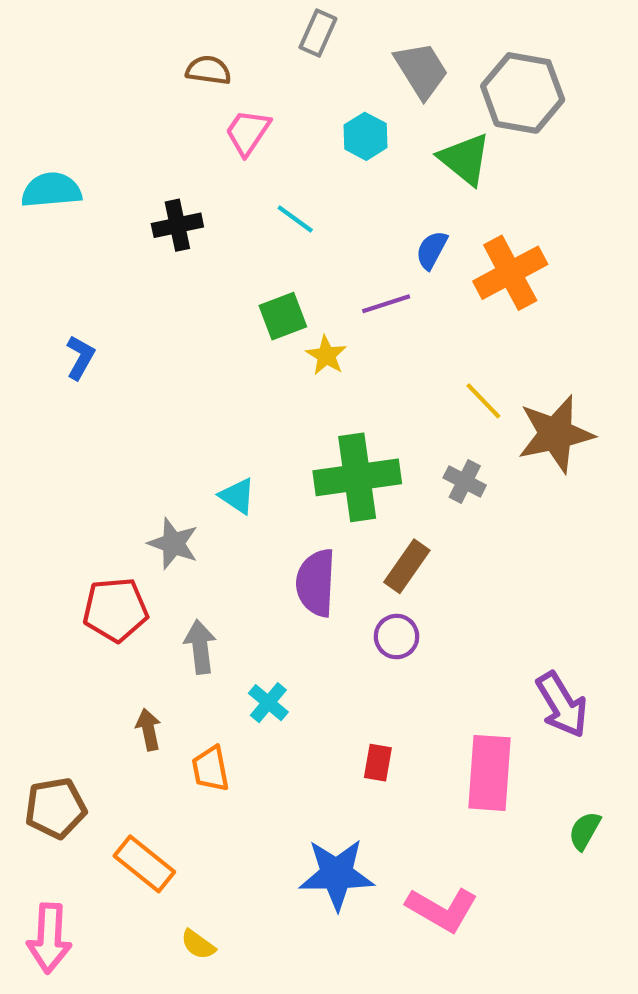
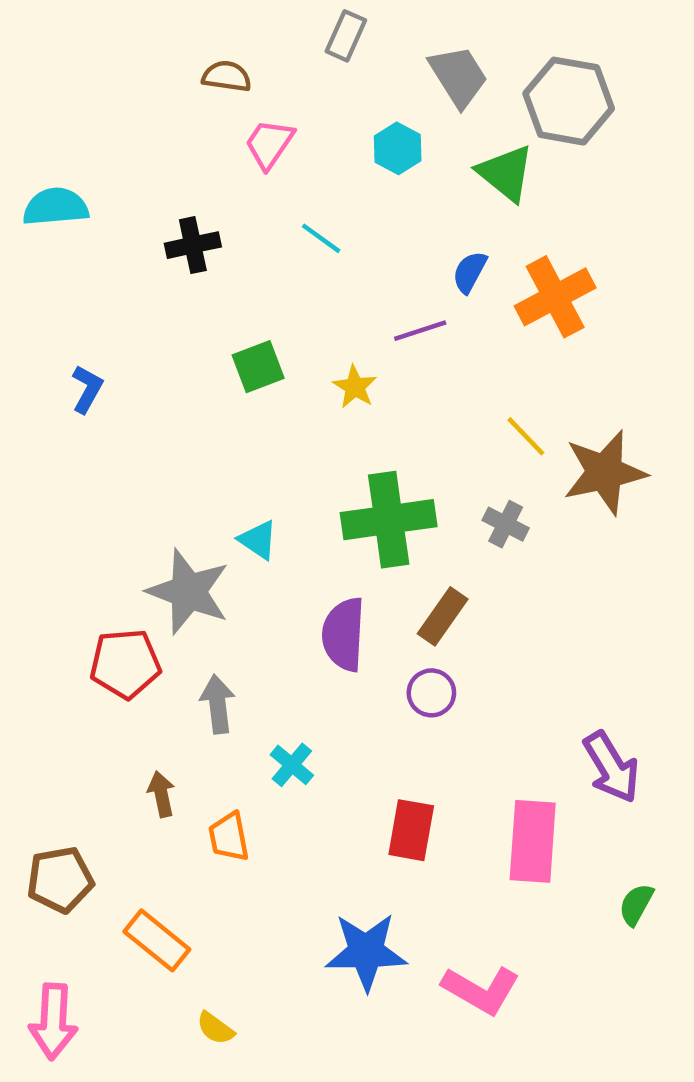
green square: (283, 316) -> (258, 367), moved
gray star: (173, 544) -> (188, 592), size x1.5
red rectangle: (378, 763) -> (411, 830), size x1.5

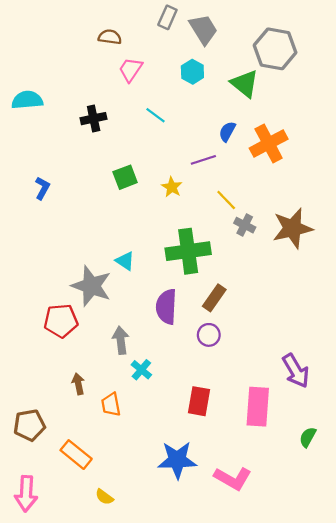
gray trapezoid: (458, 76) -> (203, 29), moved
yellow line: (526, 436) -> (226, 200), moved
gray cross: (506, 524) -> (245, 225), moved
gray arrow: (218, 704) -> (121, 340), moved

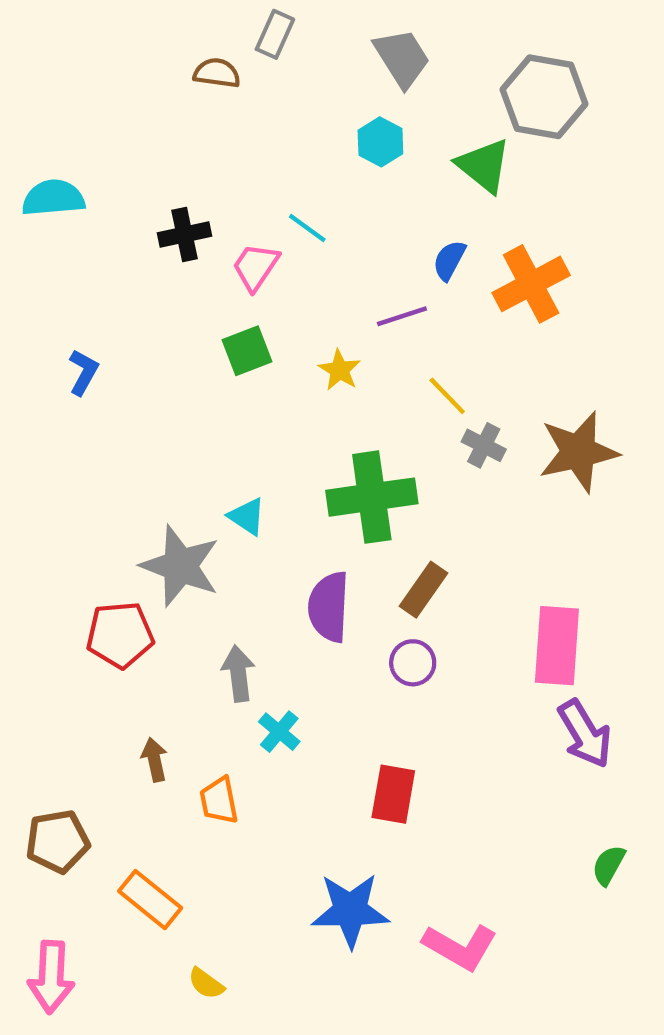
gray rectangle: (167, 17) -> (275, 34), moved
pink trapezoid: (130, 70) -> (256, 267), moved
pink rectangle: (258, 407) -> (557, 646), moved

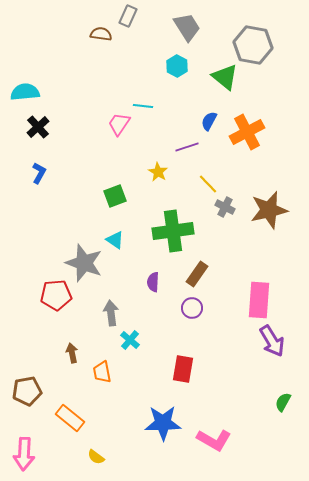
cyan line: (307, 228) -> (143, 106), turned -30
black cross: (185, 234) -> (38, 127), moved, turned -30
green square: (247, 351) -> (115, 196), moved
purple semicircle: (329, 607) -> (153, 282), size x0.6

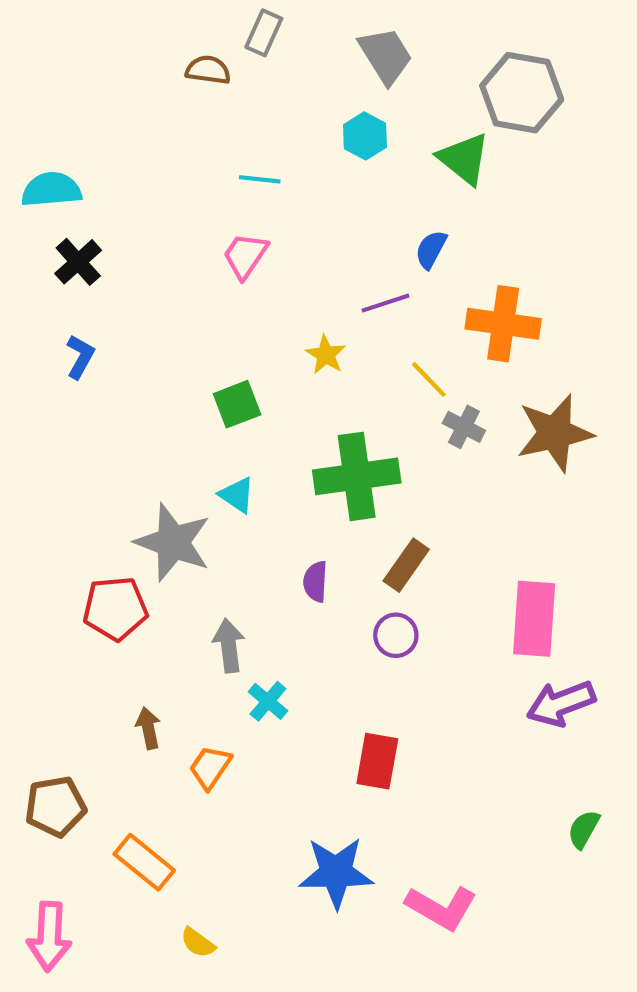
cyan line: (143, 106) -> (260, 179), moved
orange cross: (247, 132) -> (503, 324), moved, turned 36
purple arrow: (272, 341) -> (561, 703), turned 100
orange trapezoid: (102, 372) -> (210, 767), turned 45

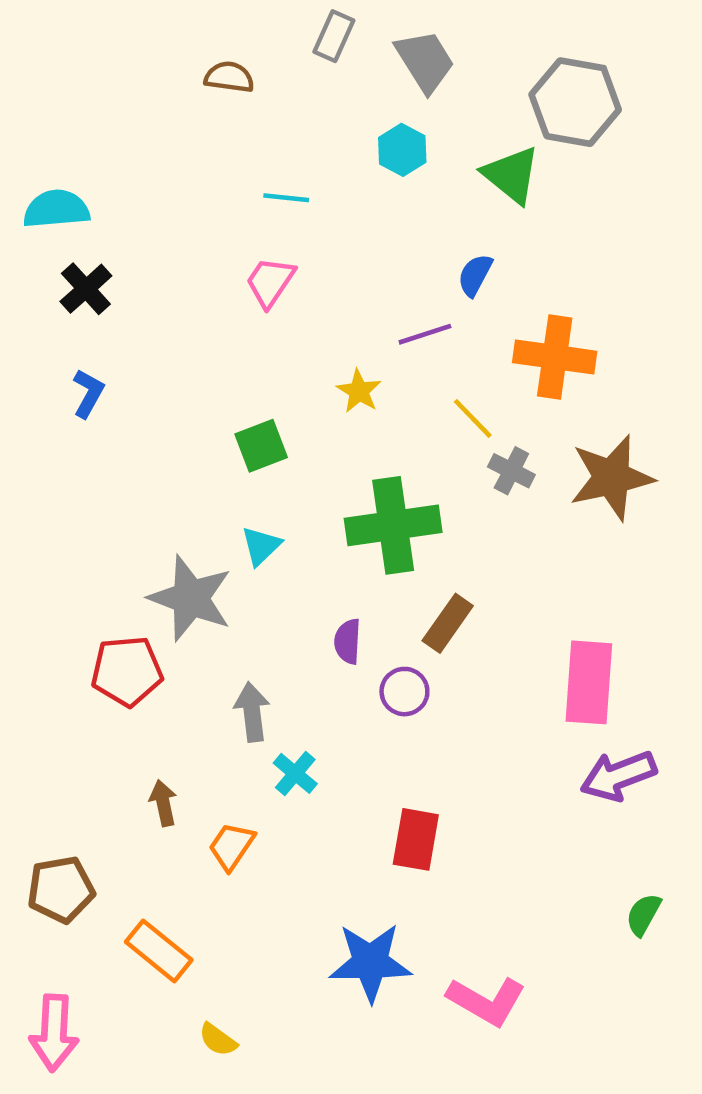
gray rectangle: (264, 33) -> (334, 36), moved
cyan triangle: (237, 495) -> (261, 546), turned 42
purple circle: (396, 635) -> (404, 692), moved

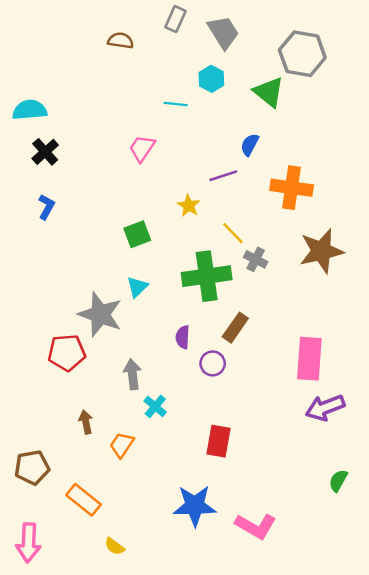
cyan line: (286, 198) -> (176, 104), moved
yellow line: (473, 418) -> (233, 233), moved
gray cross: (511, 471) -> (256, 259), moved

